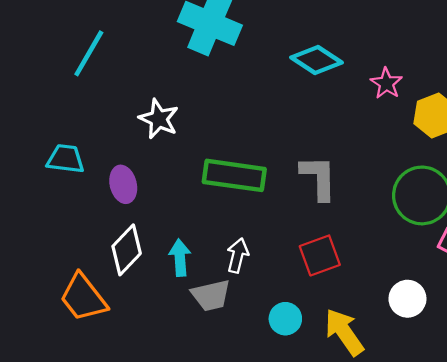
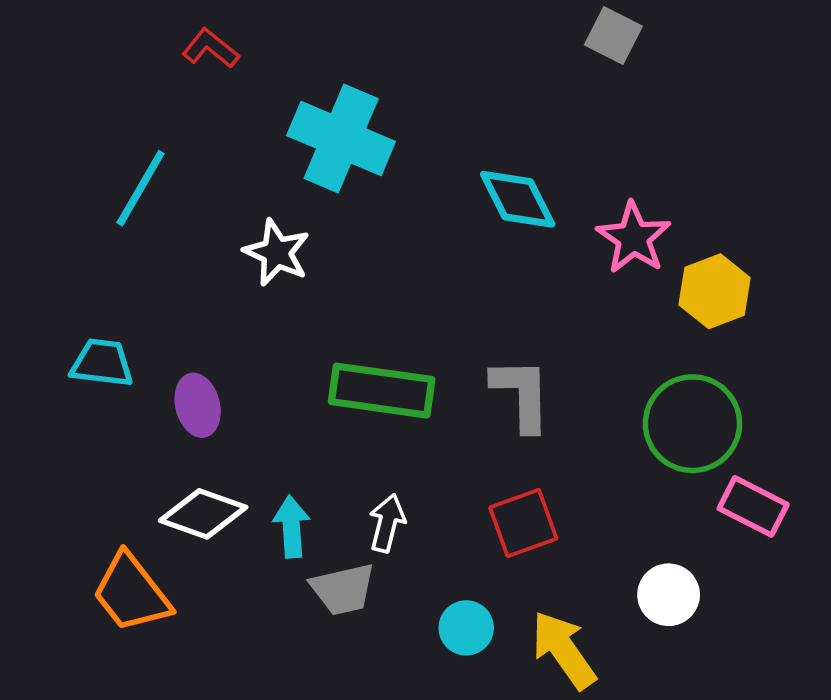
cyan diamond: (316, 60) -> (518, 199), turned 30
pink star: (386, 83) -> (634, 238), size x1.4
white star: (159, 119) -> (277, 253), moved
white diamond: (127, 250) -> (203, 514), turned 66

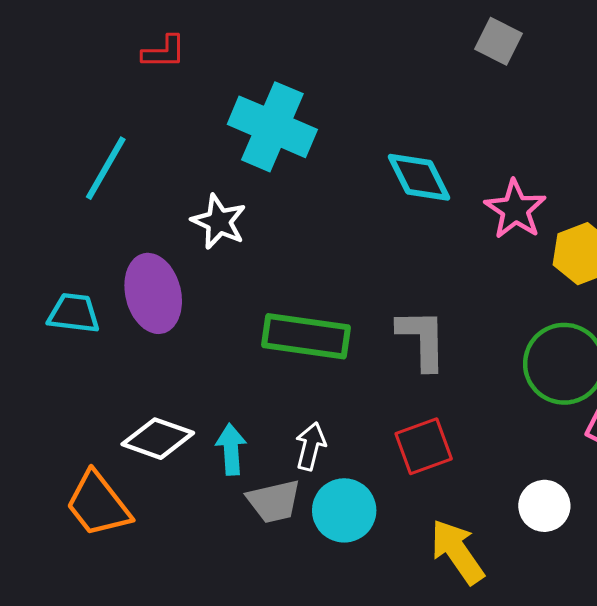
red L-shape: (210, 48) -> (164, 52), turned 141
purple ellipse: (198, 405) -> (153, 293), moved, size x1.5
cyan circle: (466, 628) -> (344, 510), moved, size x1.4

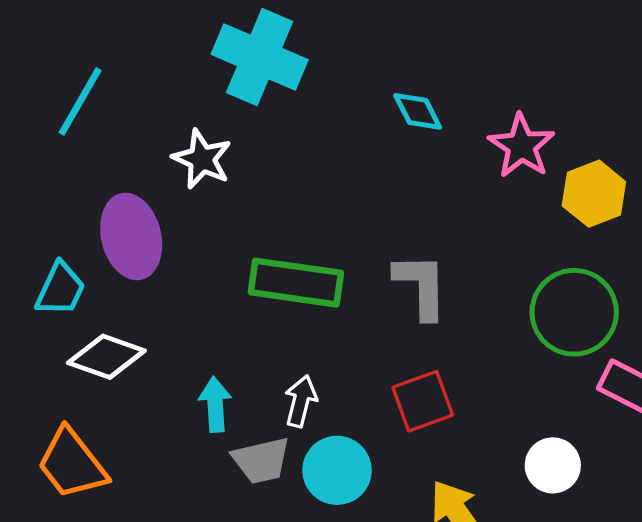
cyan diamond: (419, 177) -> (418, 111), size x0.7
cyan trapezoid: (74, 313) -> (60, 289), moved, turned 108
white diamond: (158, 439) -> (106, 357), moved

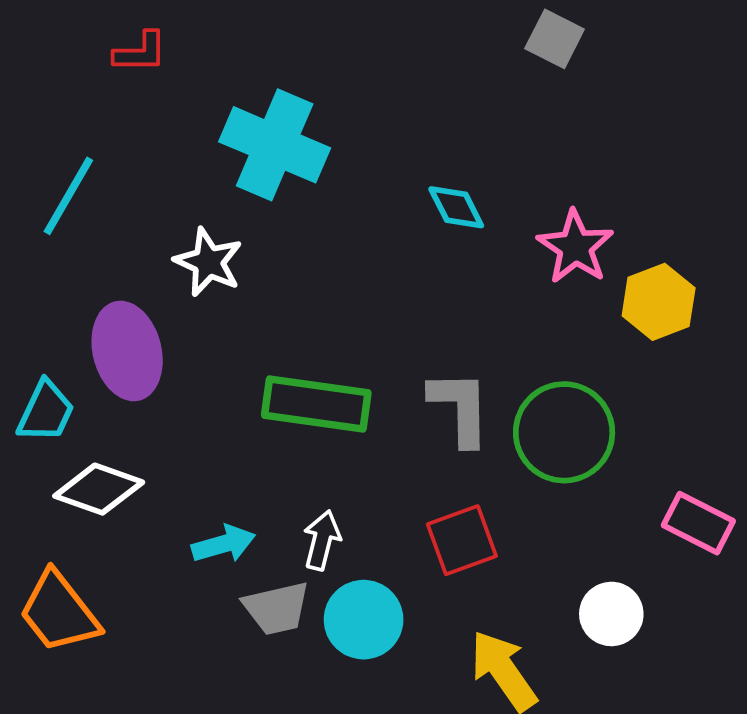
green circle: (574, 312) -> (564, 432), moved
cyan arrow: (215, 404) -> (224, 544), turned 78

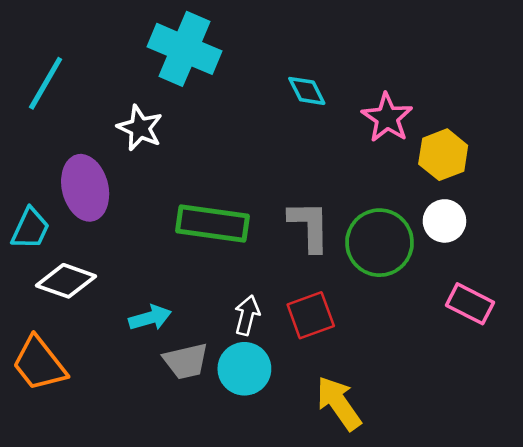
white arrow: (322, 540) -> (247, 315), moved
white circle: (611, 614) -> (444, 221), moved

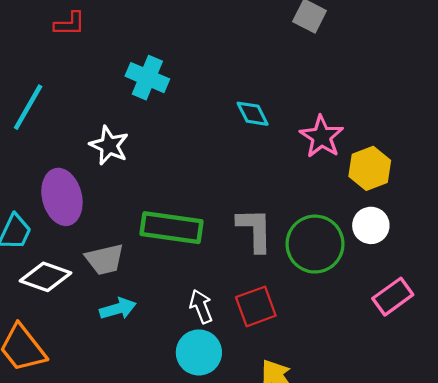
cyan cross: (185, 49) -> (147, 78), size x0.7
pink rectangle: (470, 304) -> (393, 297), turned -63
white arrow: (247, 315) -> (201, 306), turned -36
gray trapezoid: (186, 361) -> (105, 259), moved

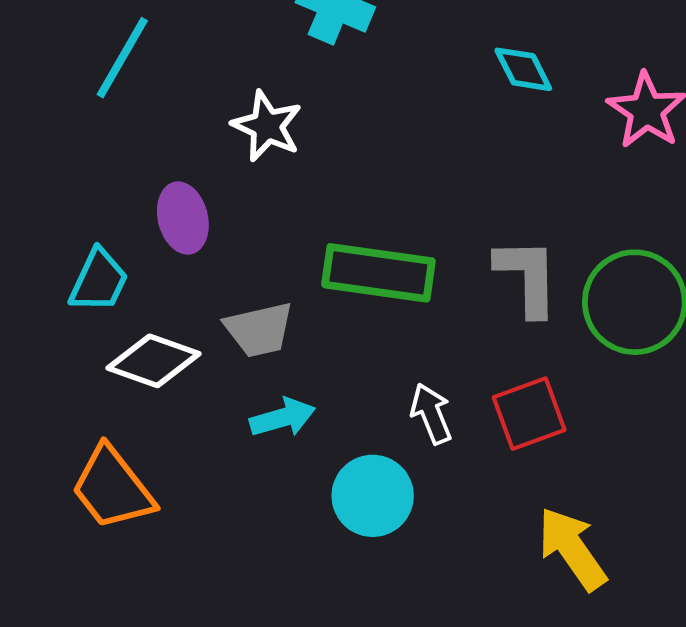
purple ellipse: (62, 197) -> (183, 218), size x0.7
cyan circle: (199, 352) -> (373, 496), moved

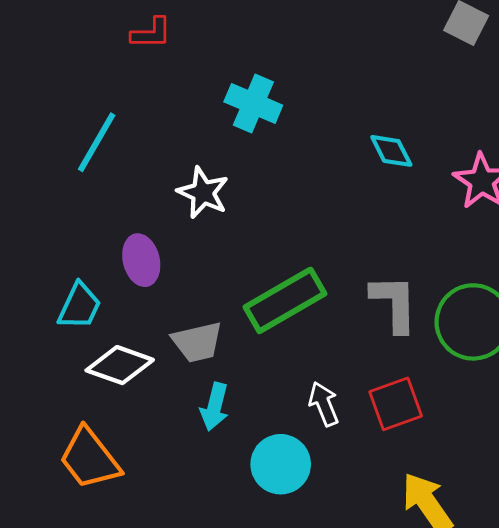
green rectangle: (378, 273) -> (285, 300), turned -38
cyan arrow: (283, 418) -> (215, 407), turned 120

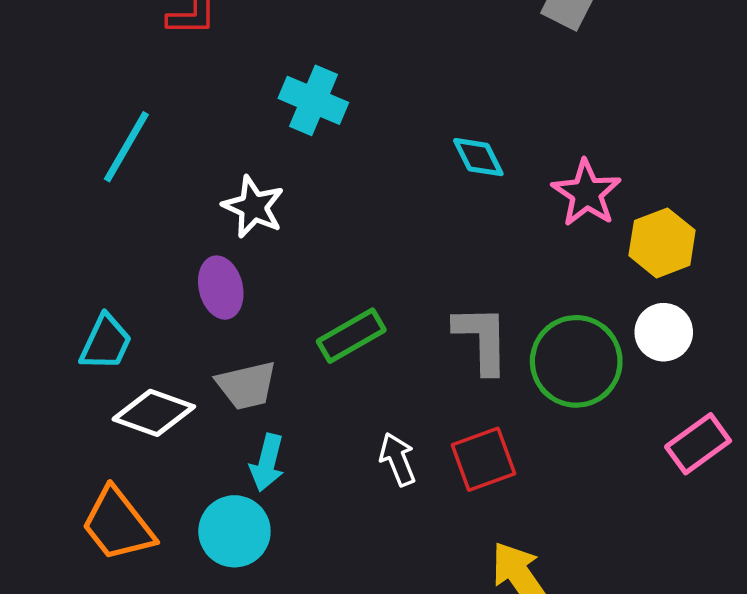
purple ellipse: (141, 260) -> (221, 288), moved
green rectangle: (285, 300) -> (351, 336), size x0.7
cyan circle: (281, 464) -> (234, 531), moved

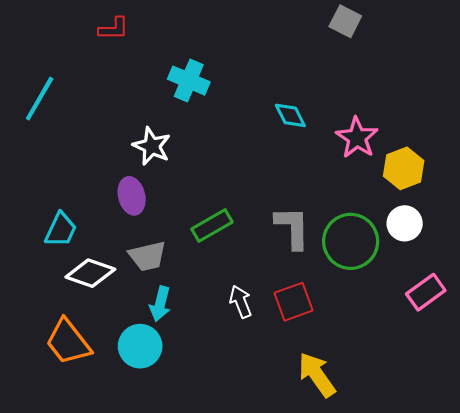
cyan line: (126, 147) -> (40, 99), moved

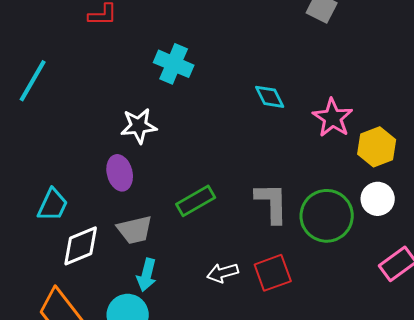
white star: (152, 146) -> (139, 126), turned -30
white diamond: (90, 273) -> (81, 246), turned -42
white arrow: (241, 302) -> (223, 273), turned -84

